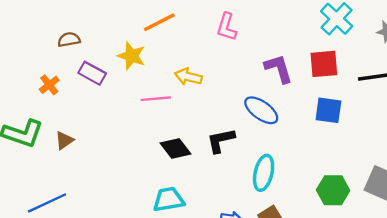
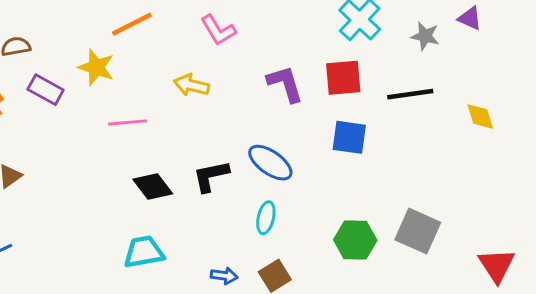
pink L-shape: (227, 27) -> (218, 30), turned -48
yellow arrow: (188, 77) -> (191, 85), moved
blue ellipse: (261, 110) -> (270, 163), moved
cyan ellipse: (264, 173) -> (266, 218), size x0.7

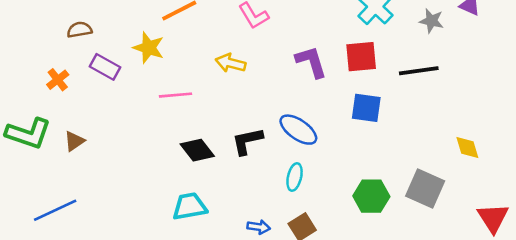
yellow diamond: (480, 116) -> (467, 148), moved

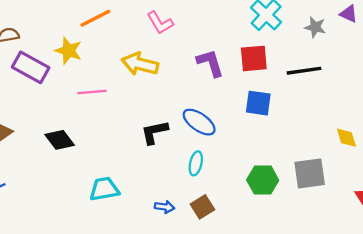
yellow arrow: (231, 63) -> (140, 64), size x1.4
purple rectangle: (105, 67) -> (31, 67), size x1.4
black diamond: (197, 150) -> (60, 140), moved
gray square: (425, 189) -> (310, 173), turned -32

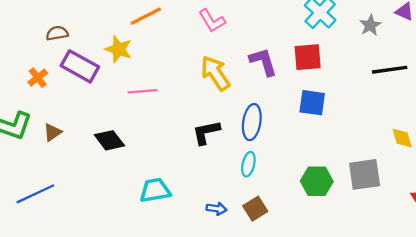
gray star: (315, 27) -> (370, 25), turned 30
yellow arrow: (140, 64) -> (215, 73), moved, turned 42
black line: (304, 71) -> (390, 70), moved
blue ellipse: (199, 122) -> (252, 122), turned 64

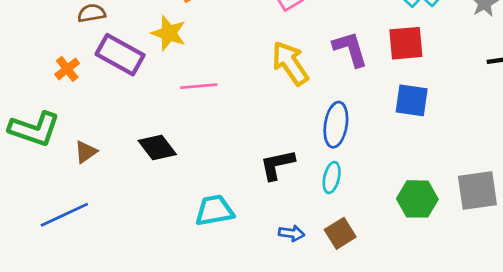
brown triangle: (53, 132) -> (86, 152), moved
black L-shape: (206, 132) -> (277, 165), moved

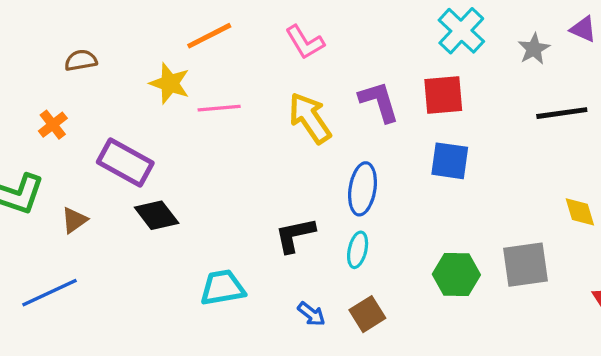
purple rectangle: (120, 55) -> (125, 162), moved
pink line: (199, 86) -> (219, 108), moved
blue arrow: (292, 233) -> (311, 314), turned 30

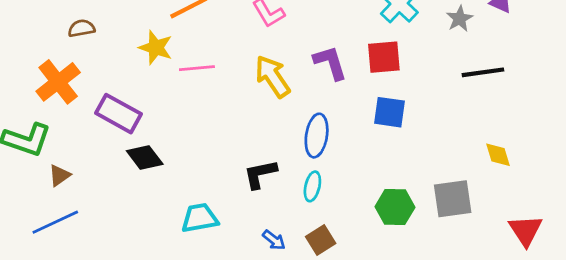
orange cross: (53, 125) -> (58, 82), size x1.8
brown triangle: (74, 220) -> (59, 175), moved

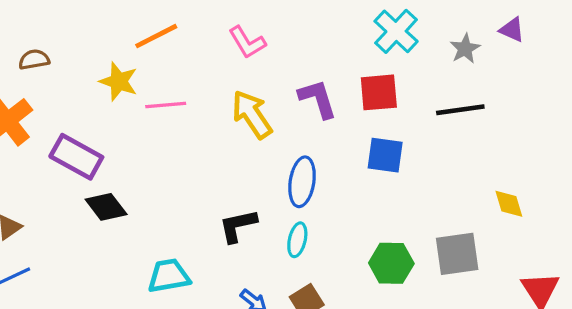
black line: (483, 72) -> (460, 110), moved

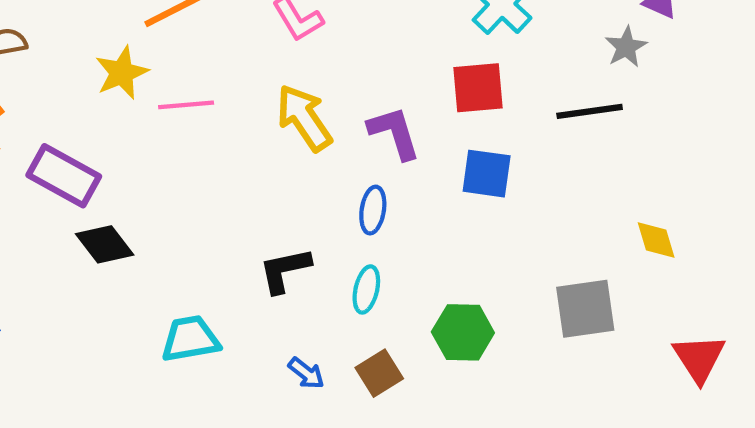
gray star: (465, 49) -> (626, 47), moved
yellow star: (119, 81) -> (122, 73), turned 30
purple L-shape: (318, 99) -> (394, 133), moved
blue ellipse: (302, 182) -> (373, 210), size x0.7
green hexagon: (391, 263) -> (463, 332), moved

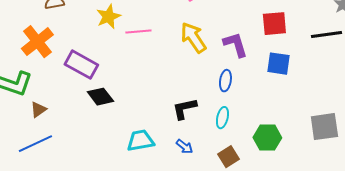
blue arrow: (306, 373) -> (184, 147), moved

